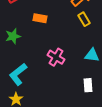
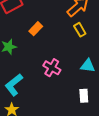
orange rectangle: (40, 18) -> (36, 29), turned -56

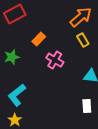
pink cross: (52, 68) -> (55, 60), moved

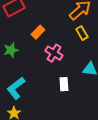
white rectangle: (87, 106) -> (64, 84), moved

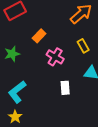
yellow rectangle: (82, 33) -> (83, 46), moved

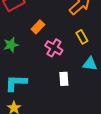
cyan L-shape: (17, 92) -> (16, 83), turned 40

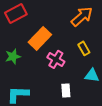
orange rectangle: (38, 27) -> (40, 38), size x1.6

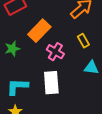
white rectangle: (66, 90) -> (51, 83), moved, size x1.6

